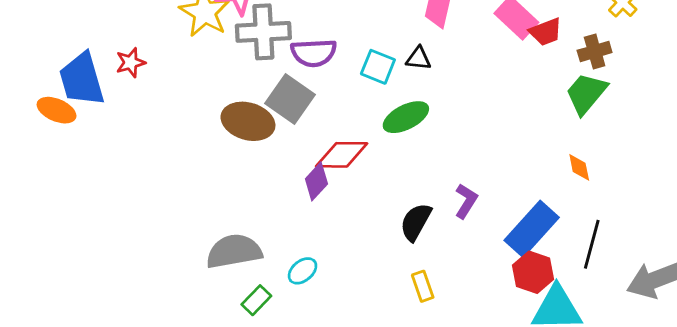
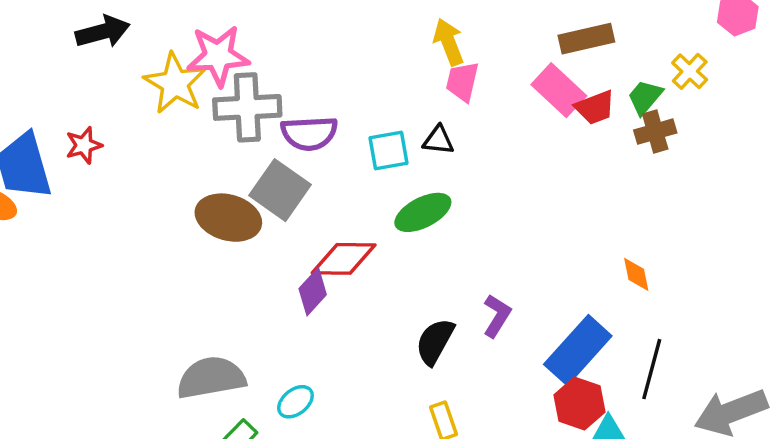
cyan square: (378, 67) -> (388, 150), turned -32
green trapezoid: (586, 93) -> (645, 97), moved, size x0.7

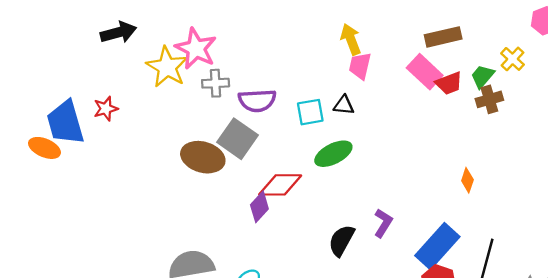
pink star: (218, 56) -> (196, 49), turned 30
gray cross: (247, 107) -> (216, 83), size x0.6
orange diamond: (636, 274) -> (467, 180), moved, turned 30

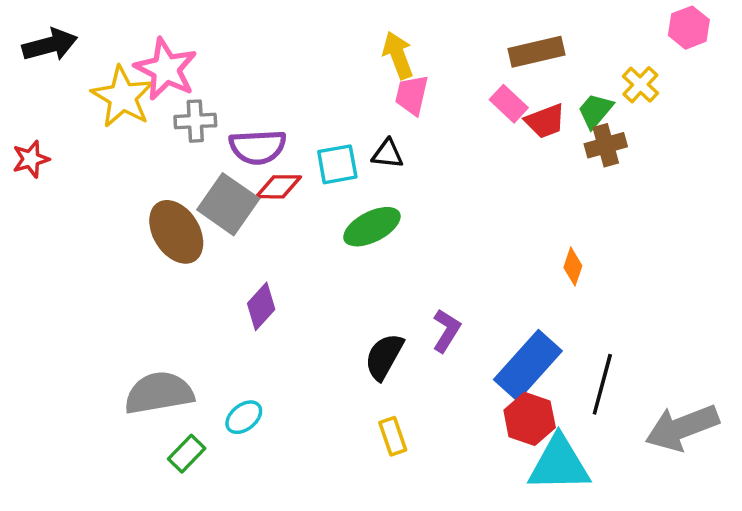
pink rectangle: (425, 72) -> (509, 104), size x0.7
brown ellipse: (203, 157) -> (176, 232), turned 42
red diamond: (280, 185) -> (278, 187), moved, size x0.7

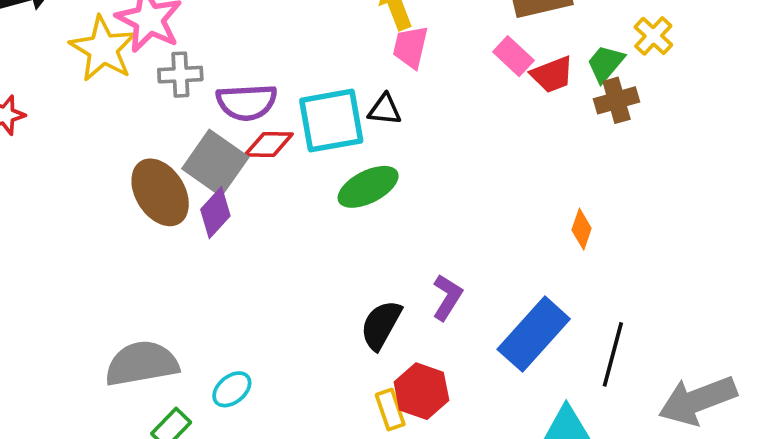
cyan square: (337, 164) -> (331, 121), size x1.5
purple diamond: (261, 306) -> (215, 213), moved
red hexagon: (530, 419) -> (421, 391), moved

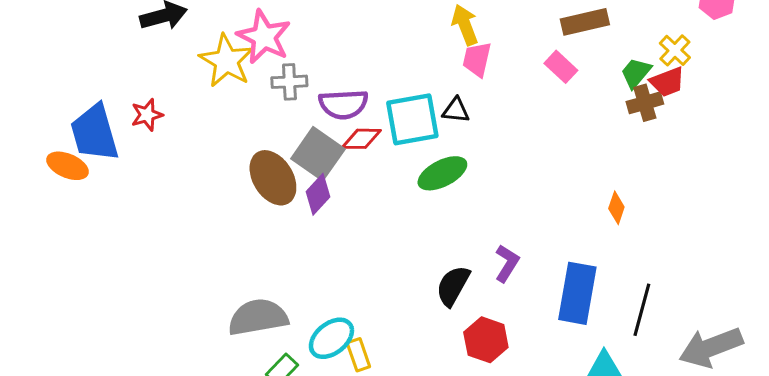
red trapezoid: (552, 75) -> (667, 82), moved
blue rectangle: (534, 334) -> (577, 293), turned -32
cyan ellipse: (232, 389) -> (331, 338), size x1.4
yellow rectangle: (390, 410) -> (358, 355), moved

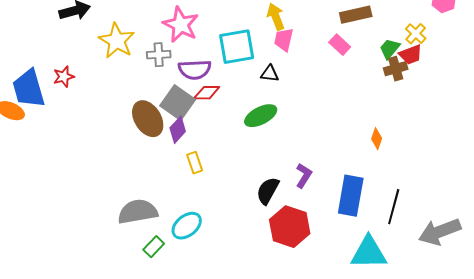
pink star: (264, 37) -> (181, 25), moved
cyan square: (412, 119) -> (237, 47), moved
red hexagon: (486, 340) -> (290, 227), size x1.4
yellow rectangle: (358, 355) -> (195, 163), moved

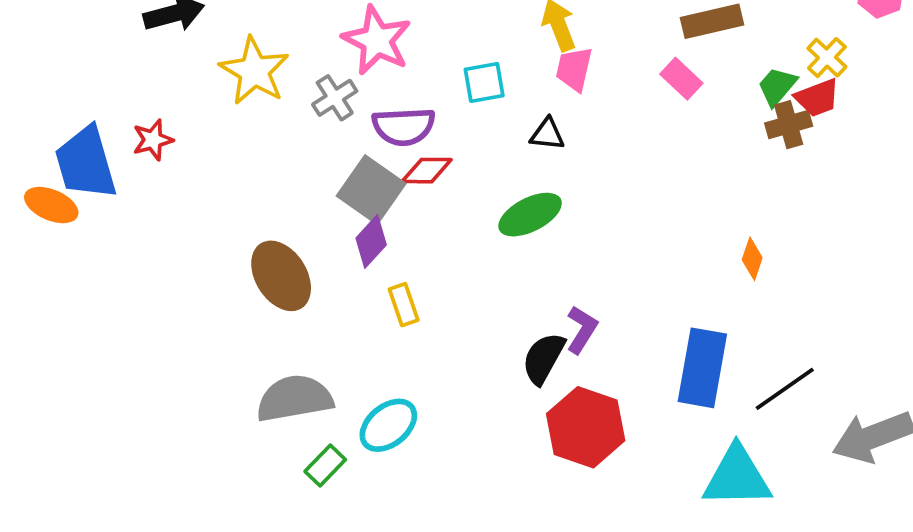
cyan square: (237, 47) -> (484, 82), size x0.6
gray cross: (159, 55) -> (335, 98), turned -30
brown ellipse: (148, 119) -> (281, 276), moved
purple L-shape: (304, 176) -> (582, 330), moved
black line: (394, 207) -> (785, 389), turned 40

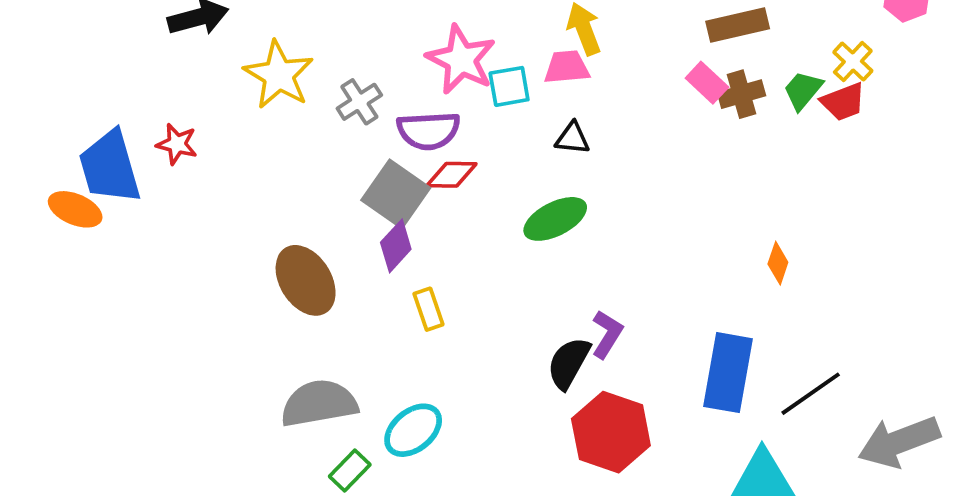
pink star: (377, 40) -> (461, 60), moved
pink trapezoid: (574, 69) -> (567, 67), moved, turned 72
brown cross: (789, 125) -> (741, 94), moved
red star: (153, 140) -> (177, 144), turned 30

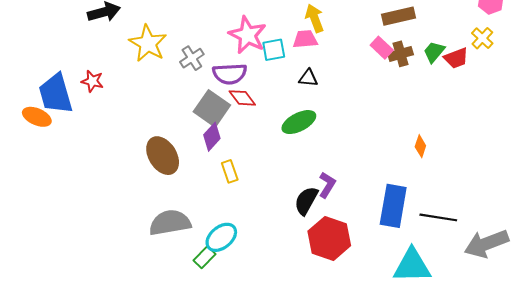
yellow cross: (853, 61) -> (482, 38), moved
red diamond: (452, 175) -> (242, 98), turned 52
black line: (811, 394) -> (438, 217), turned 44
green rectangle: (350, 471) -> (205, 257), moved

